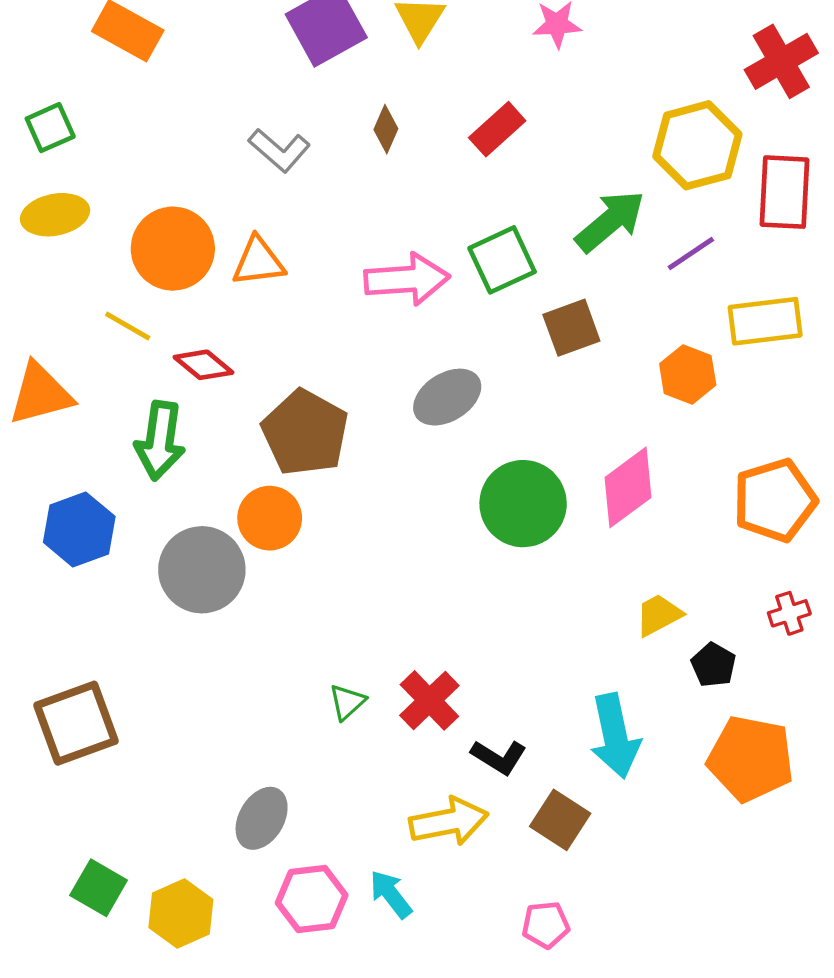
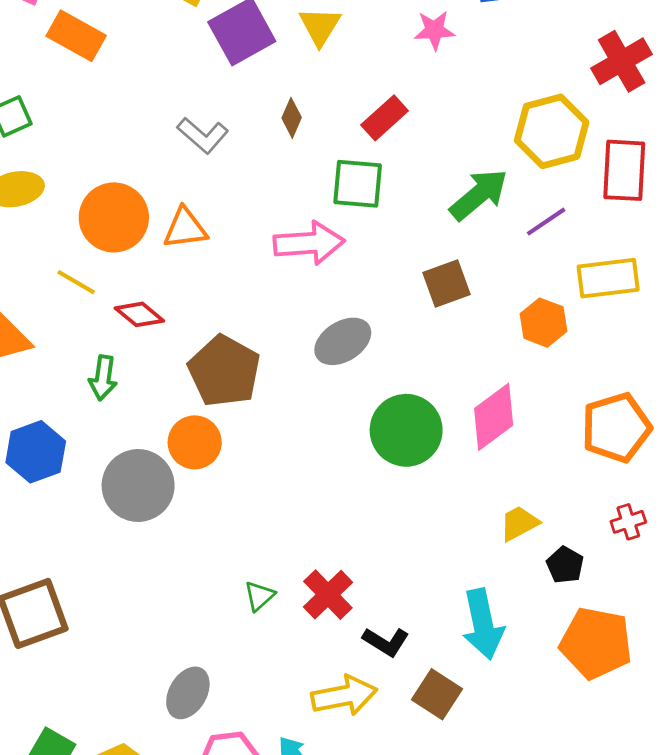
green square: (502, 260) -> (358, 184), moved, turned 30
green arrow: (160, 441) -> (103, 378), size x0.7

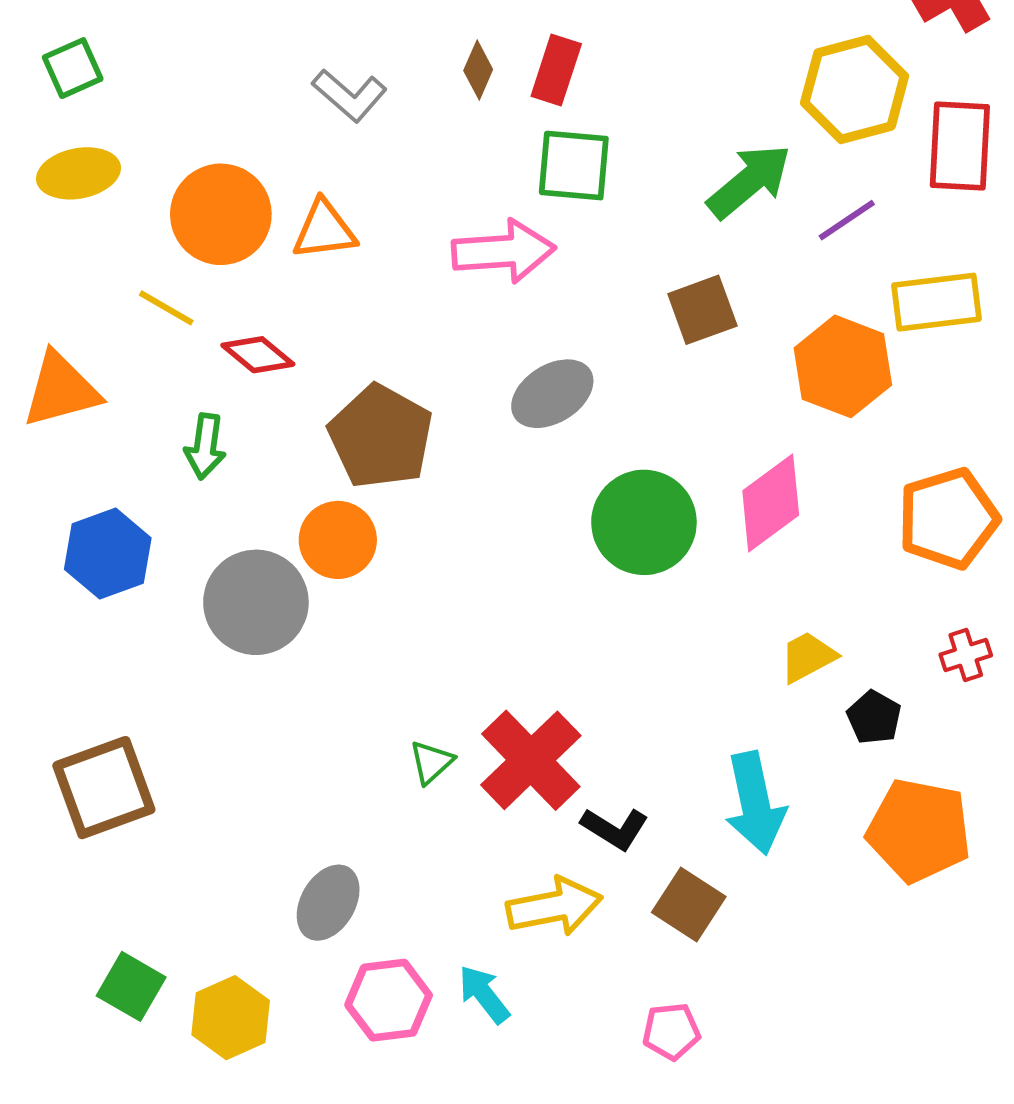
red rectangle: (385, 118) -> (556, 70), moved, turned -30
orange hexagon: (543, 323) -> (843, 366), size x1.4
red cross: (328, 595) -> (531, 760), size x1.4

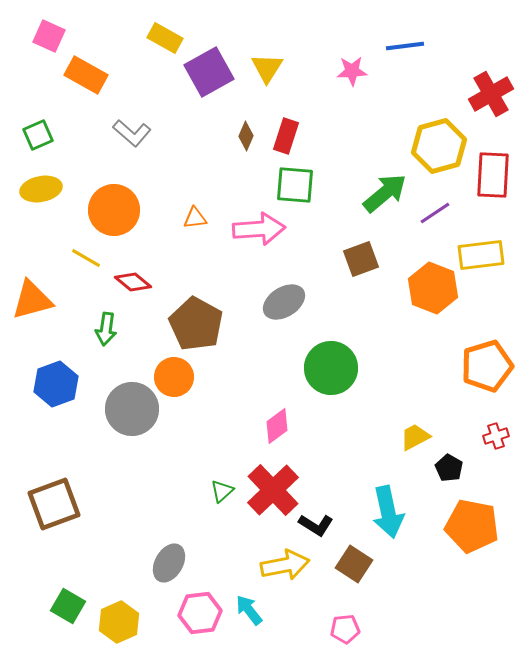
gray L-shape: (350, 95) -> (132, 133), moved
orange triangle: (324, 230) -> (195, 218), moved, size x0.7
pink diamond: (771, 503) -> (277, 426), moved, size x0.7

